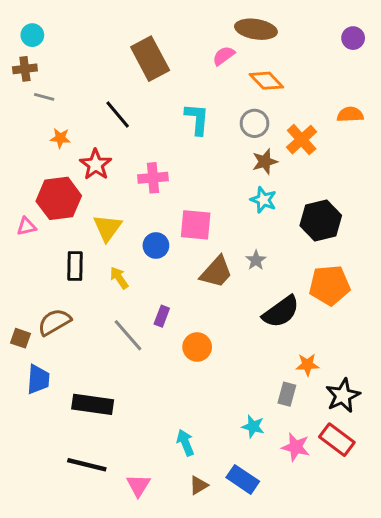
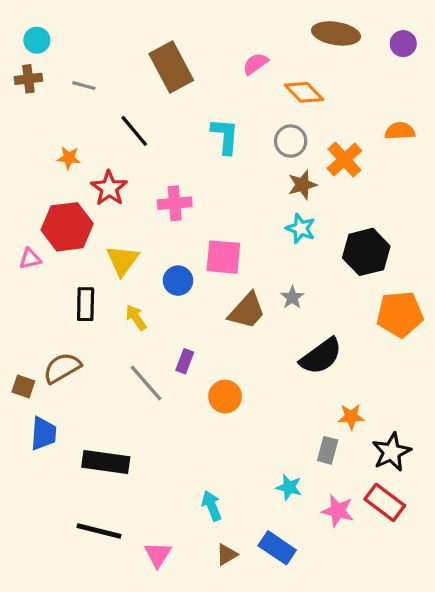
brown ellipse: (256, 29) -> (336, 33), moved
gray line: (44, 97) -> (84, 86), moved
orange pentagon: (330, 285) -> (400, 314), moved

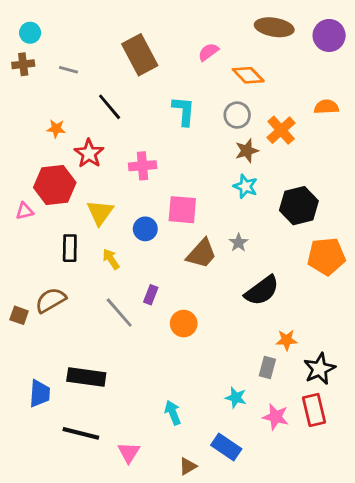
purple circle: (403, 44) -> (329, 35), size x1.5
blue trapezoid: (44, 434) -> (40, 393), moved
red rectangle: (385, 502) -> (314, 410), turned 40
brown triangle: (227, 555) -> (188, 466), moved

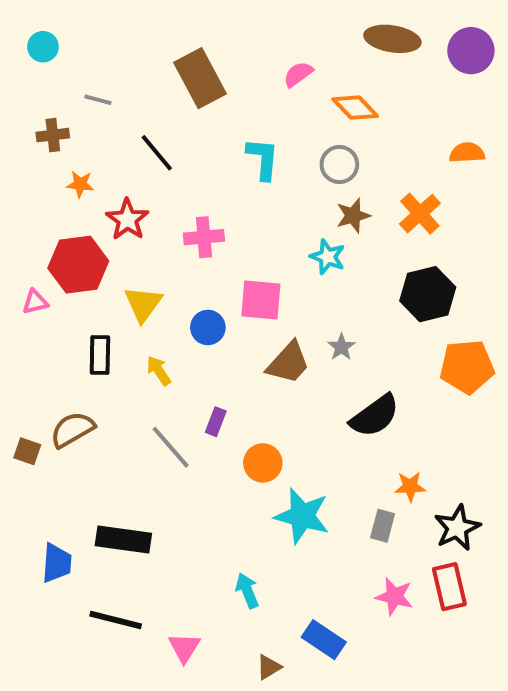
brown cross: (23, 64) -> (53, 135), moved
orange cross: (281, 130) -> (420, 214), moved
cyan star: (245, 186) -> (328, 257), moved
cyan star: (236, 398) -> (302, 516), moved, size x1.8

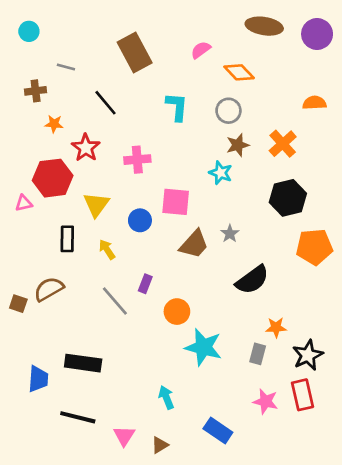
brown triangle: (269, 667) -> (160, 445), moved

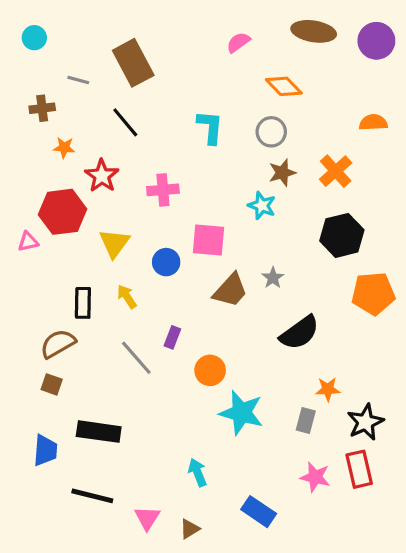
pink semicircle: (201, 50) -> (238, 42), moved
brown rectangle: (135, 53) -> (133, 63), moved
black rectangle: (67, 239) -> (83, 303), moved
brown square: (18, 304) -> (52, 384), moved

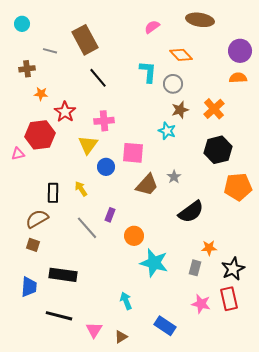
purple circle: (376, 41) -> (240, 51), moved
black line: (125, 122) -> (98, 78), moved
cyan L-shape: (210, 127) -> (148, 72), moved
yellow triangle: (114, 243) -> (88, 145), moved

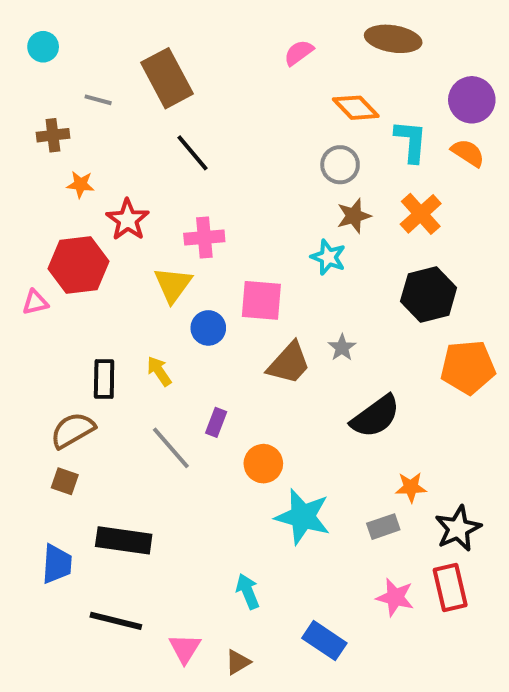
cyan L-shape: (148, 72) -> (411, 141), moved
orange semicircle: (238, 78) -> (468, 153), turned 36
gray rectangle: (195, 268) -> (383, 527), turned 56

